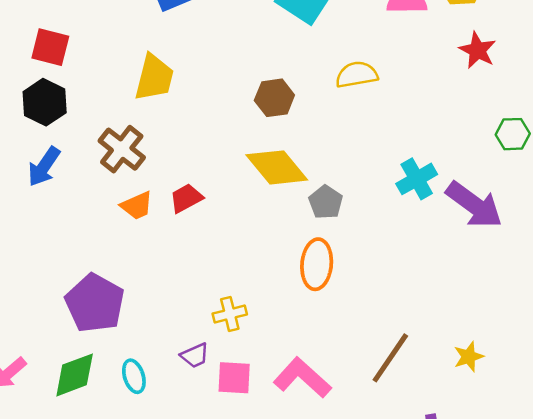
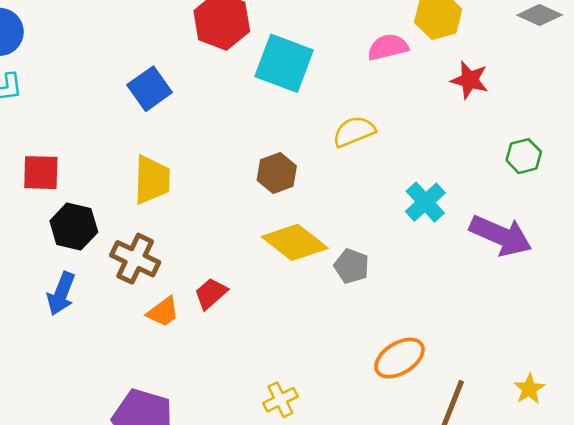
black hexagon: (45, 102) -> (74, 226), moved
cyan cross: (417, 179) -> (425, 202), moved
orange ellipse: (317, 264) -> (399, 358), moved, turned 66

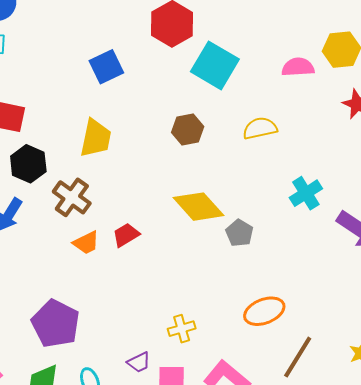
brown hexagon: (277, 173) -> (188, 129), moved
yellow cross: (280, 400) -> (182, 329), moved

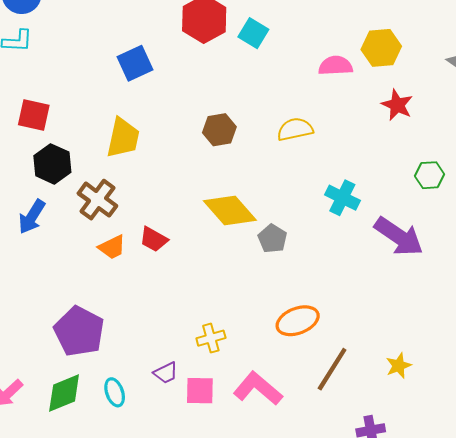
cyan square: (215, 65) -> (253, 33), moved, size x0.6
cyan cross: (306, 193) -> (342, 198), turned -32
red trapezoid: (126, 235) -> (154, 239), turned -120

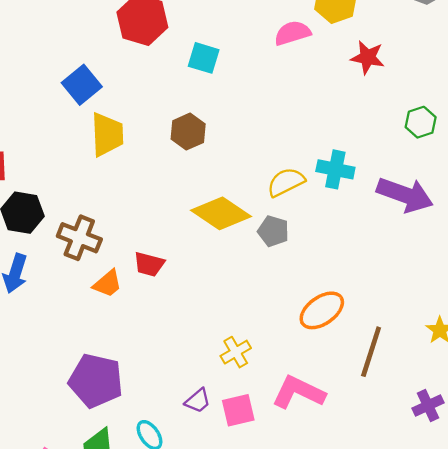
cyan square: (253, 33) -> (204, 58), moved
yellow semicircle: (295, 129) -> (286, 182), moved
yellow trapezoid: (123, 138) -> (107, 135), moved

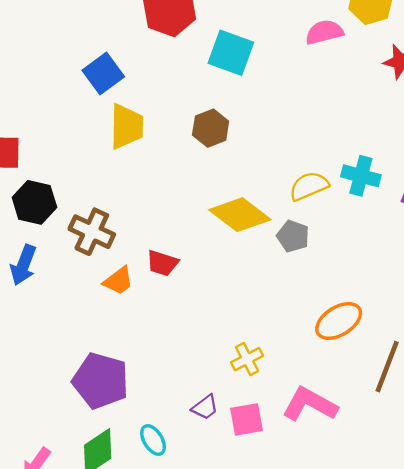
cyan square: (204, 58) -> (231, 53), size x1.4

